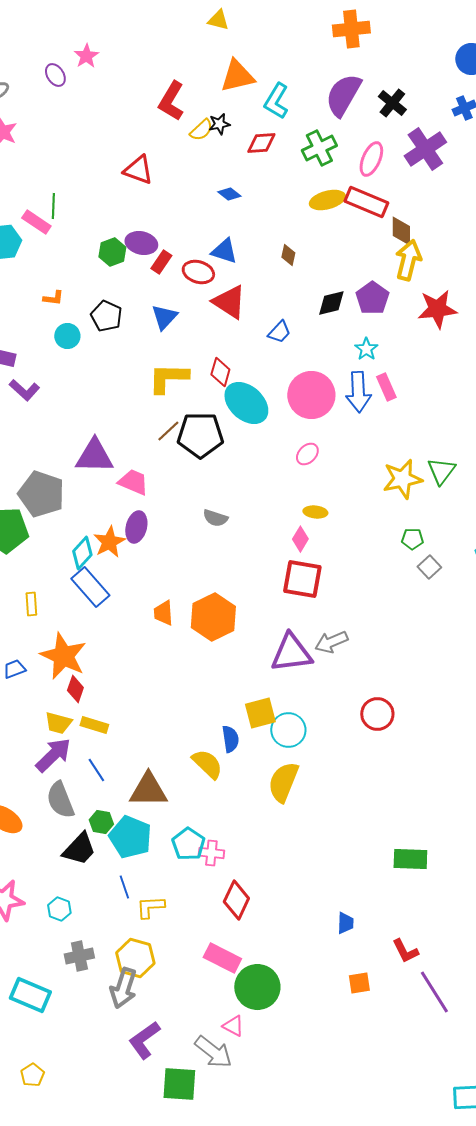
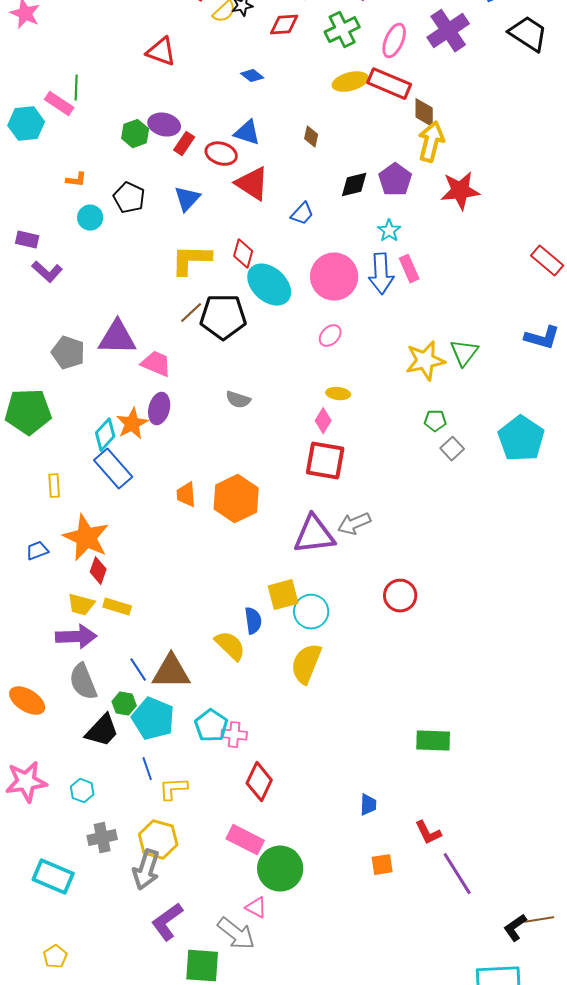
gray pentagon: (41, 494) -> (68, 353), moved, size x0.7
purple arrow: (53, 755) -> (76, 637), turned 42
blue line: (96, 770) -> (138, 670), moved

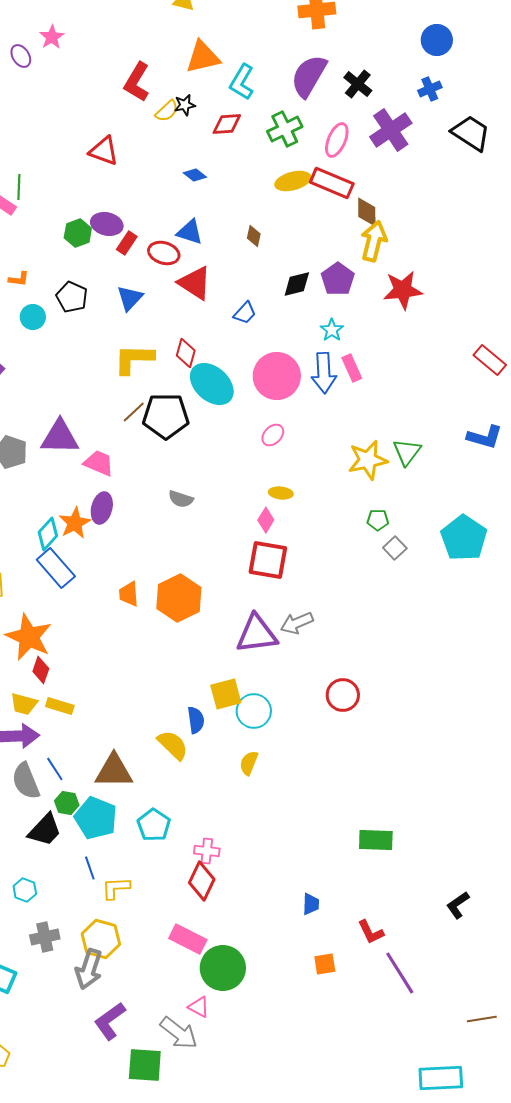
yellow semicircle: (306, 664) -> (249, 763), size x0.6
blue line: (138, 670) -> (55, 769), moved
pink cross: (234, 735) -> (207, 851), moved
black L-shape: (515, 928) -> (458, 905), moved

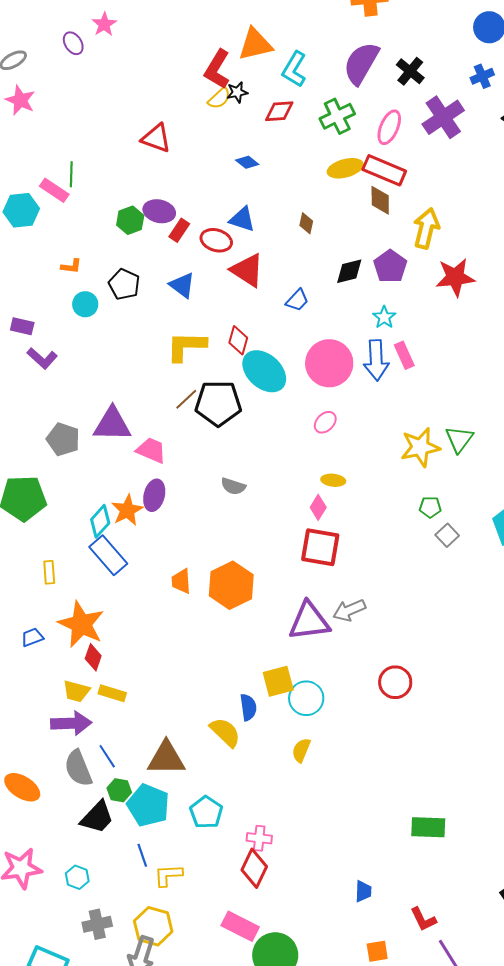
red L-shape: (137, 82) -> (217, 69), moved
brown diamond: (367, 212) -> (380, 200), moved
blue triangle: (130, 298) -> (182, 285), turned -36

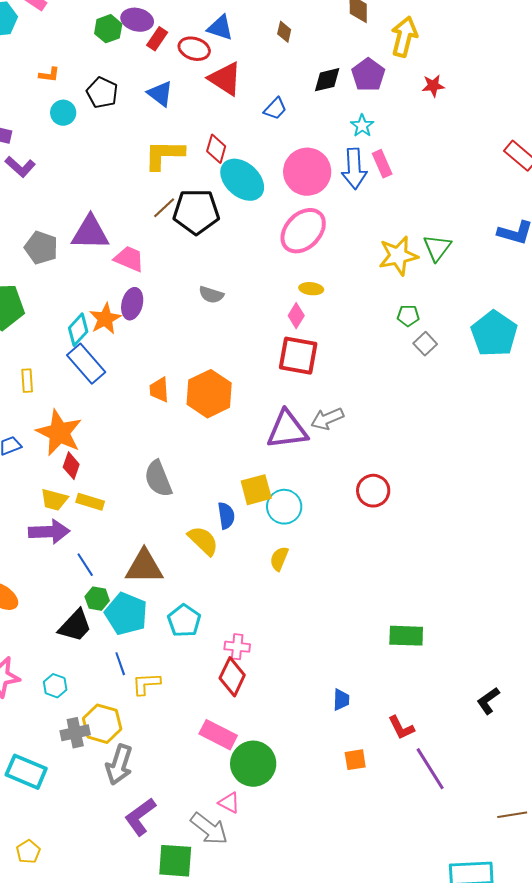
red star: (455, 277) -> (433, 86), size x0.6
pink ellipse: (325, 422) -> (303, 231), size x2.0
gray semicircle: (78, 768) -> (158, 479), moved
yellow hexagon: (153, 926) -> (102, 724), moved

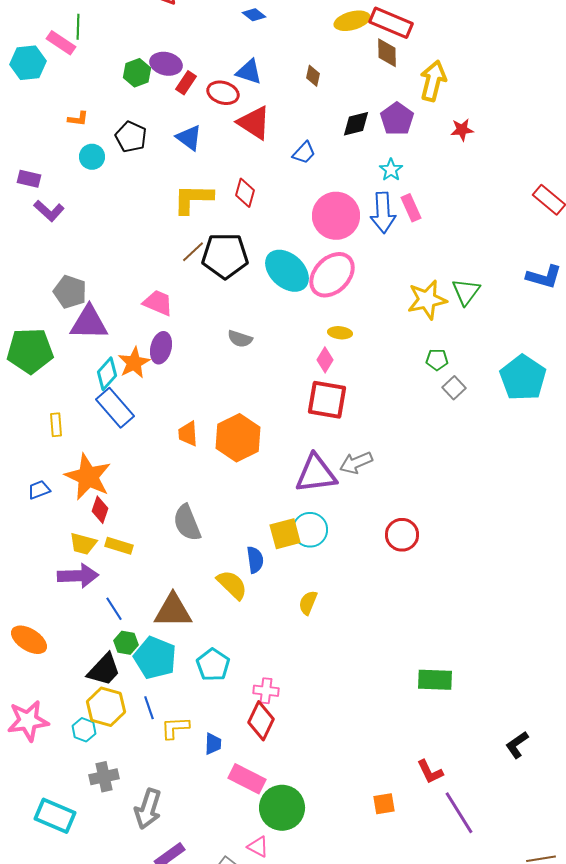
cyan ellipse: (242, 180) -> (287, 271), moved
purple triangle: (90, 233) -> (89, 323), moved
cyan circle: (284, 507) -> (310, 530), moved
blue trapezoid: (341, 700) -> (213, 744), moved
yellow hexagon: (102, 724) -> (106, 707), moved

